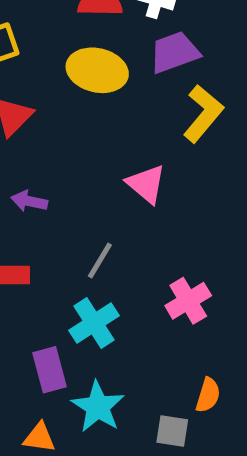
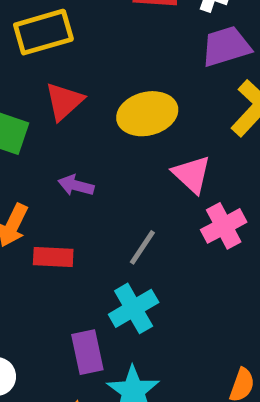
yellow ellipse: (97, 70) -> (147, 114), moved, turned -30
pink cross: (188, 301) -> (224, 226), moved

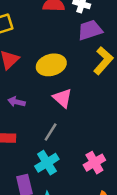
pink triangle: (192, 174) -> (62, 98), moved
pink cross: (224, 226) -> (94, 163), moved

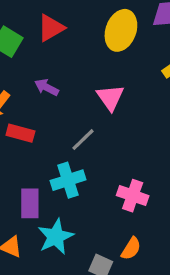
yellow ellipse: (51, 65) -> (121, 30), moved, turned -68
pink cross: (94, 163) -> (133, 196), turned 35

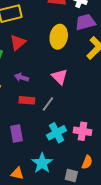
red rectangle: (20, 133) -> (27, 100), moved
cyan cross: (68, 180) -> (57, 133), moved
purple rectangle: (30, 203) -> (17, 134), moved

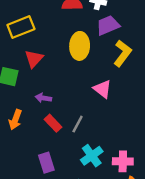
pink triangle: (59, 77) -> (102, 89), moved
red rectangle: (27, 100) -> (53, 123), turned 49
pink cross: (83, 131) -> (123, 161), moved

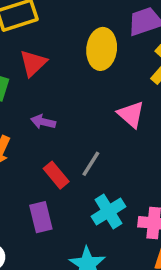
red rectangle: (53, 123) -> (56, 175), moved

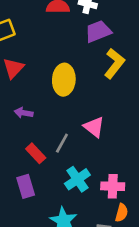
yellow ellipse: (102, 49) -> (64, 80), moved
pink triangle: (131, 114) -> (94, 127), moved

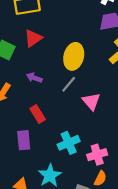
gray line: (62, 143) -> (69, 84), moved
pink cross: (113, 186) -> (97, 155), turned -30

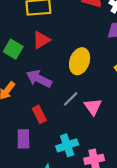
purple arrow: (34, 78) -> (39, 79), size x1.6
gray line: (69, 84) -> (71, 99), moved

